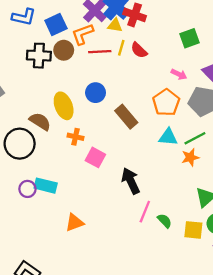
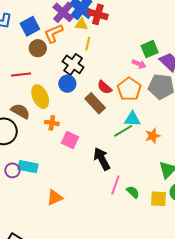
green square: (190, 38) -> (150, 49), moved
red semicircle: (139, 50) -> (105, 87), moved
red line: (100, 52) -> (21, 74), moved
black cross: (39, 56) -> (73, 64), moved, turned 35
green line: (195, 138) -> (123, 131), moved

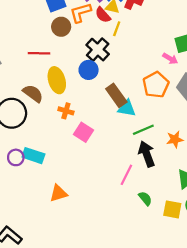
red semicircle: (105, 87) -> (103, 15), moved
cyan triangle: (132, 119) -> (127, 108), moved
black arrow: (102, 159) -> (147, 154), moved
pink line: (115, 185) -> (126, 175), moved

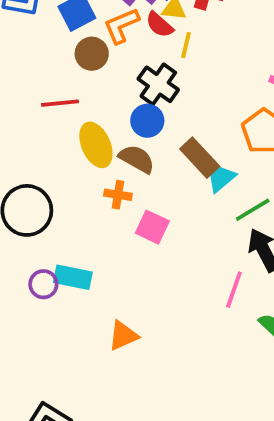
brown semicircle: (33, 93) -> (137, 159), moved
cyan triangle: (127, 108) -> (220, 177), turned -42

